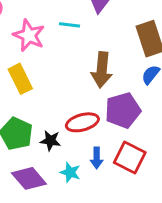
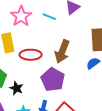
purple pentagon: (123, 110) -> (53, 80), moved, turned 30
red ellipse: (82, 122) -> (31, 55), moved

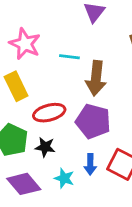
cyan line: (49, 17) -> (69, 57), moved
red ellipse: (31, 55) -> (49, 113), moved

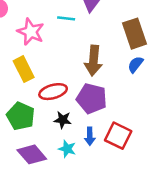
cyan line: (69, 57) -> (66, 18), moved
black star: (45, 147) -> (63, 120), moved

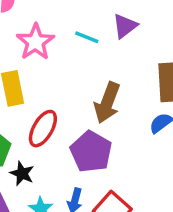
red ellipse: (53, 92) -> (43, 129), turned -60
black star: (63, 120) -> (22, 173), moved

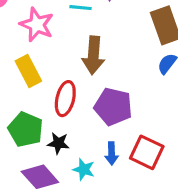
brown arrow: (107, 103) -> (93, 55), moved

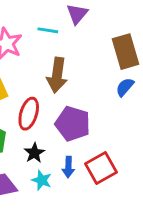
black star: (58, 143) -> (34, 153), moved, turned 30
red square: (147, 152) -> (101, 168), turned 32

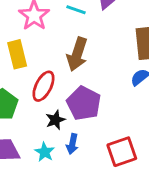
black star: (34, 153) -> (55, 120), moved
red square: (101, 168) -> (122, 152), moved

